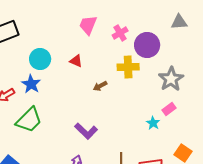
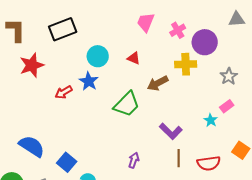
gray star: (171, 79) -> (229, 76), size x0.7
brown arrow: (100, 86) -> (158, 83), size x1.5
green trapezoid: (29, 120) -> (127, 104), moved
purple L-shape: (86, 131) -> (171, 131), moved

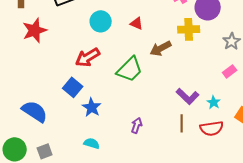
blue star: (89, 81) -> (92, 107), moved
red arrow: (64, 92) -> (88, 57), moved, size x1.4
cyan star: (211, 120) -> (214, 102), moved
purple L-shape: (171, 131) -> (188, 96), moved
blue square: (67, 162) -> (73, 87), moved

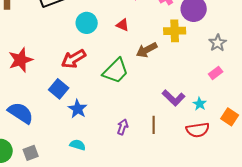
red star: (35, 30) -> (21, 60), moved
brown line: (182, 123) -> (154, 125), moved

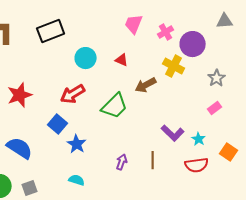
yellow cross: (175, 31) -> (174, 66), turned 30

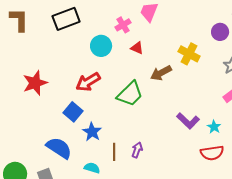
pink cross: (166, 32) -> (123, 25), moved
purple circle: (193, 44) -> (220, 32), moved, size x0.7
blue semicircle: (20, 148) -> (59, 148), moved
brown line: (153, 160) -> (114, 152), moved

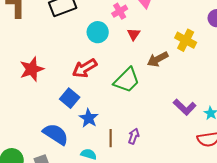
red triangle: (137, 48) -> (134, 34), turned 40

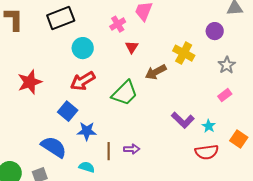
cyan circle: (98, 32) -> (83, 48), moved
blue star: (89, 118) -> (87, 131), turned -30
purple arrow: (134, 136) -> (132, 149), turned 70

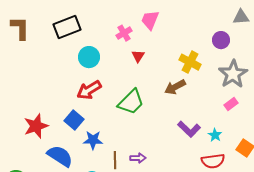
gray star: (227, 65) -> (233, 74), size x1.6
brown arrow: (156, 72) -> (175, 87), moved
red star: (30, 82) -> (36, 126), moved

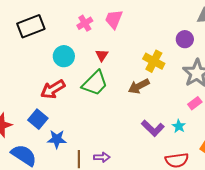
pink cross: (124, 33) -> (85, 23), moved
cyan circle: (89, 57) -> (64, 56), moved
green trapezoid: (131, 102) -> (95, 83), moved
cyan star: (215, 135) -> (179, 126), moved

